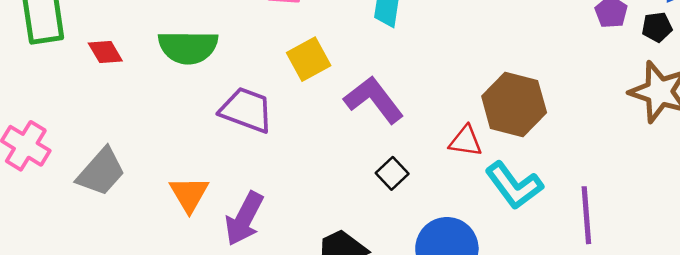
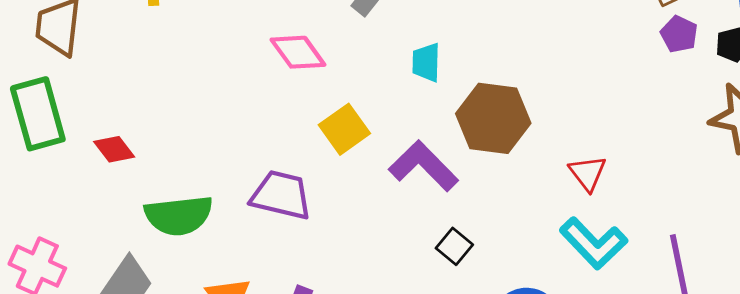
green semicircle: (188, 47) -> (179, 215), moved
brown hexagon: (514, 104) -> (493, 118), moved
red triangle: (466, 141) -> (588, 173), moved, turned 51

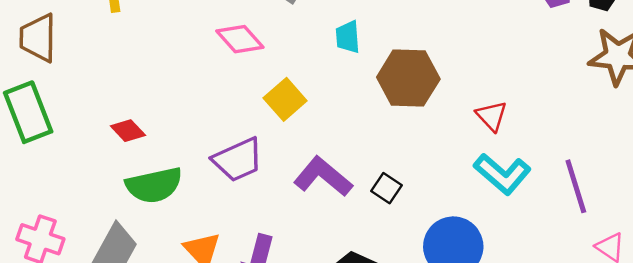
red diamond: (114, 149) -> (128, 131), moved
purple L-shape: (424, 166) -> (323, 177), moved
purple trapezoid: (281, 195) -> (238, 160), turned 148

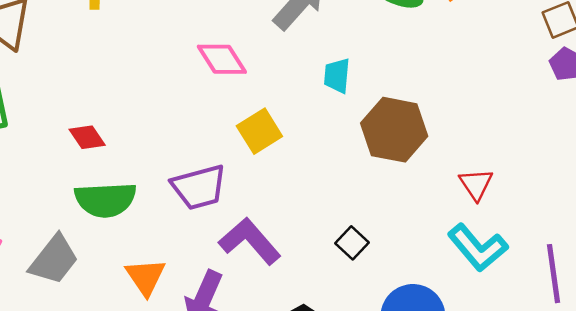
purple L-shape: (323, 177) -> (250, 241), moved

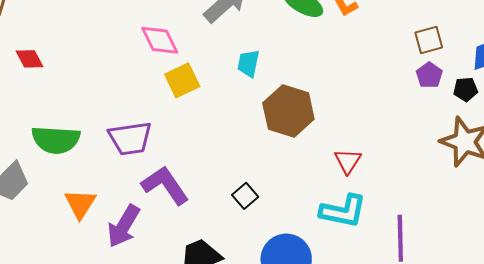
yellow square: (259, 131) -> (182, 80), moved
red diamond: (87, 137) -> (29, 59), moved
cyan L-shape: (478, 248) -> (343, 211), turned -45

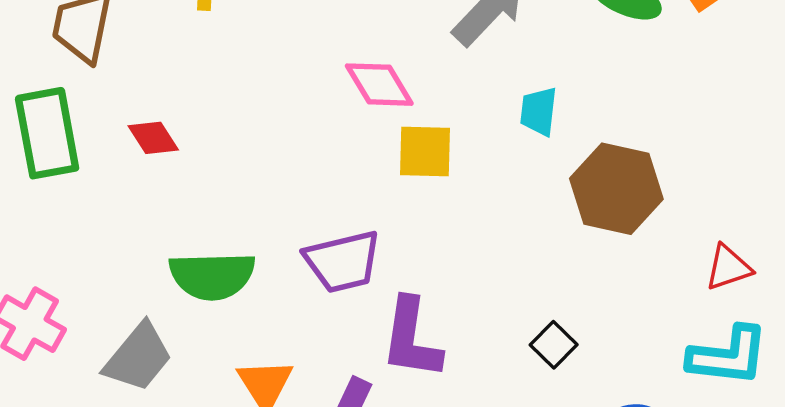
yellow square: (182, 80) -> (425, 152), turned 32
red triangle: (348, 161) -> (728, 268), turned 44
purple L-shape: (165, 185) -> (411, 339), turned -132

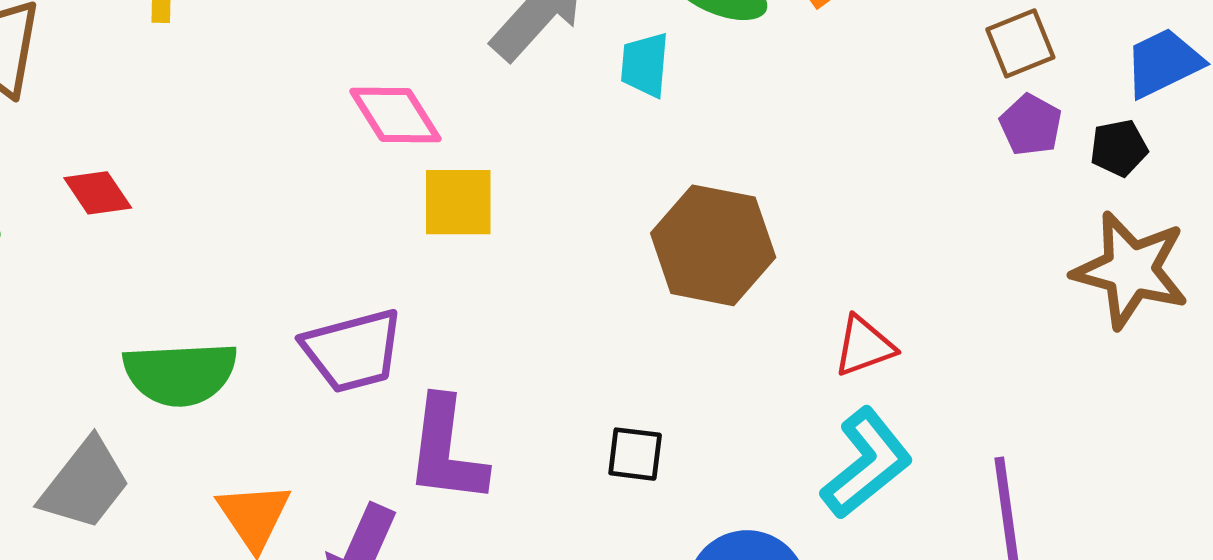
cyan trapezoid: (539, 111) -> (645, 65), moved
black square: (554, 345) -> (635, 454), turned -36
cyan L-shape: (728, 356) -> (867, 463), turned -44

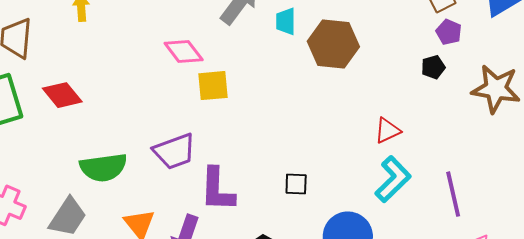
black pentagon: (1119, 148) -> (433, 67), moved
red diamond: (98, 193) -> (62, 95), size x1.4
brown hexagon: (713, 245) -> (333, 44), moved

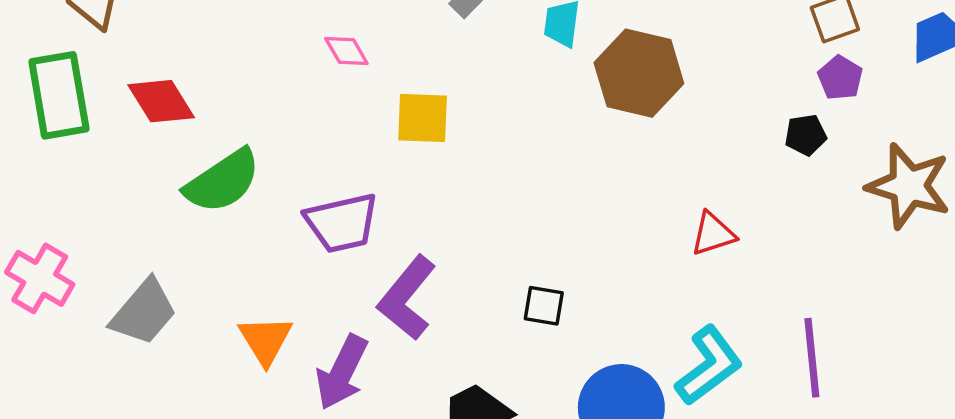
pink diamond: (184, 52) -> (346, 51), moved, size x0.7
green semicircle: (103, 167) -> (223, 181), moved, turned -33
cyan L-shape: (393, 179) -> (709, 366), moved
purple L-shape: (217, 190) -> (407, 298), turned 30

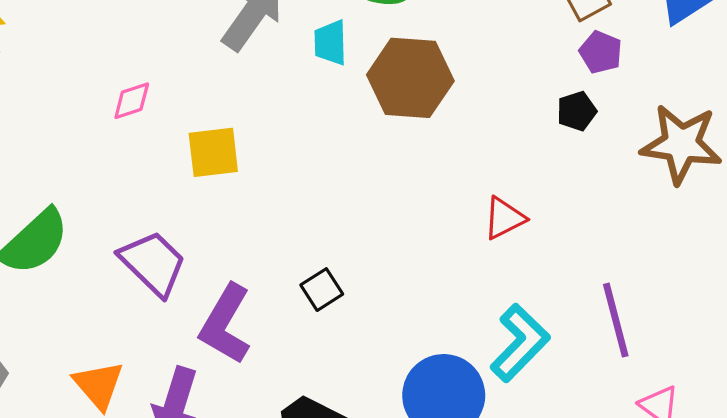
pink diamond: (346, 51) -> (132, 101), turned -69
purple trapezoid: (342, 223) -> (153, 263), turned -114
black square: (544, 306) -> (322, 290), moved, turned -33

